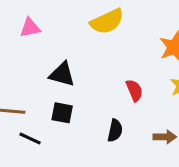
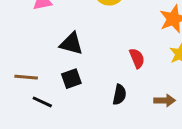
black square: (62, 113) -> (71, 79), turned -30

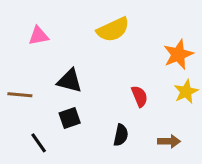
brown line: (26, 77) -> (20, 95), moved
black line: (42, 102) -> (39, 143), turned 30

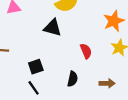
black triangle: (70, 81) -> (53, 28), moved
black line: (39, 143) -> (34, 88), moved

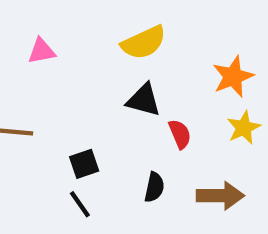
black triangle: (53, 28) -> (144, 100), moved
brown arrow: (107, 83) -> (220, 196), size x1.5

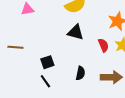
red semicircle: (180, 134) -> (103, 45), moved

